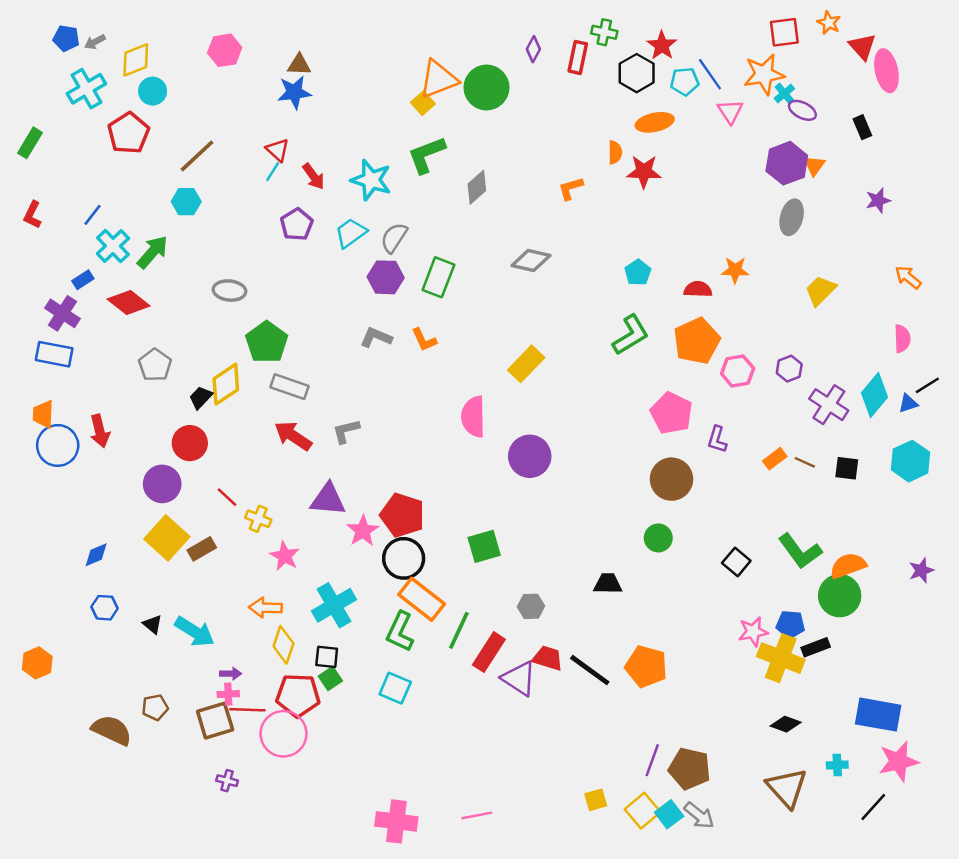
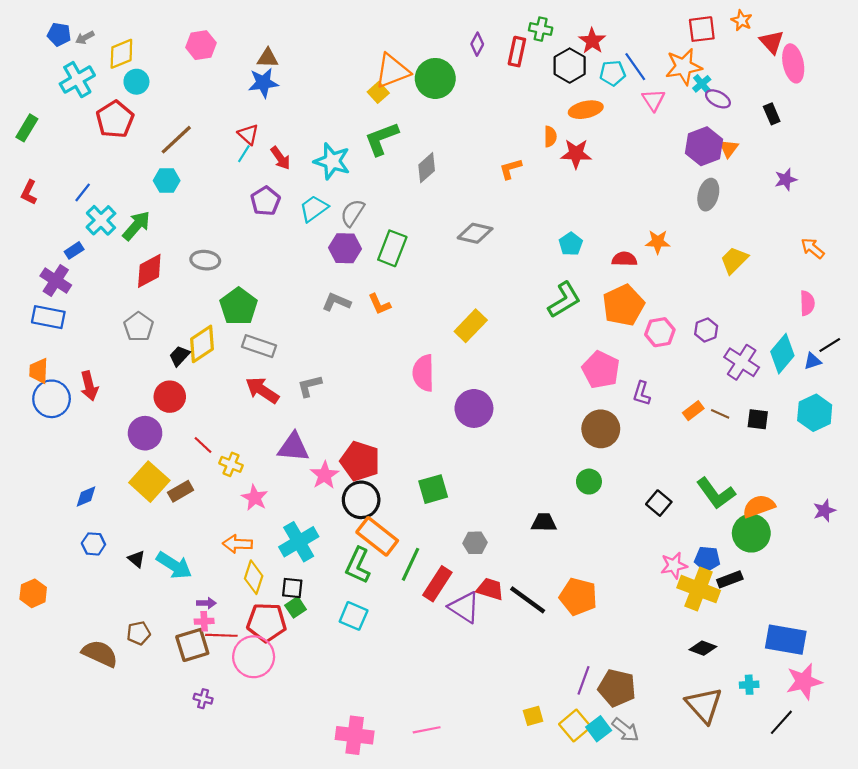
red diamond: (129, 303) -> (149, 271), moved, turned -66

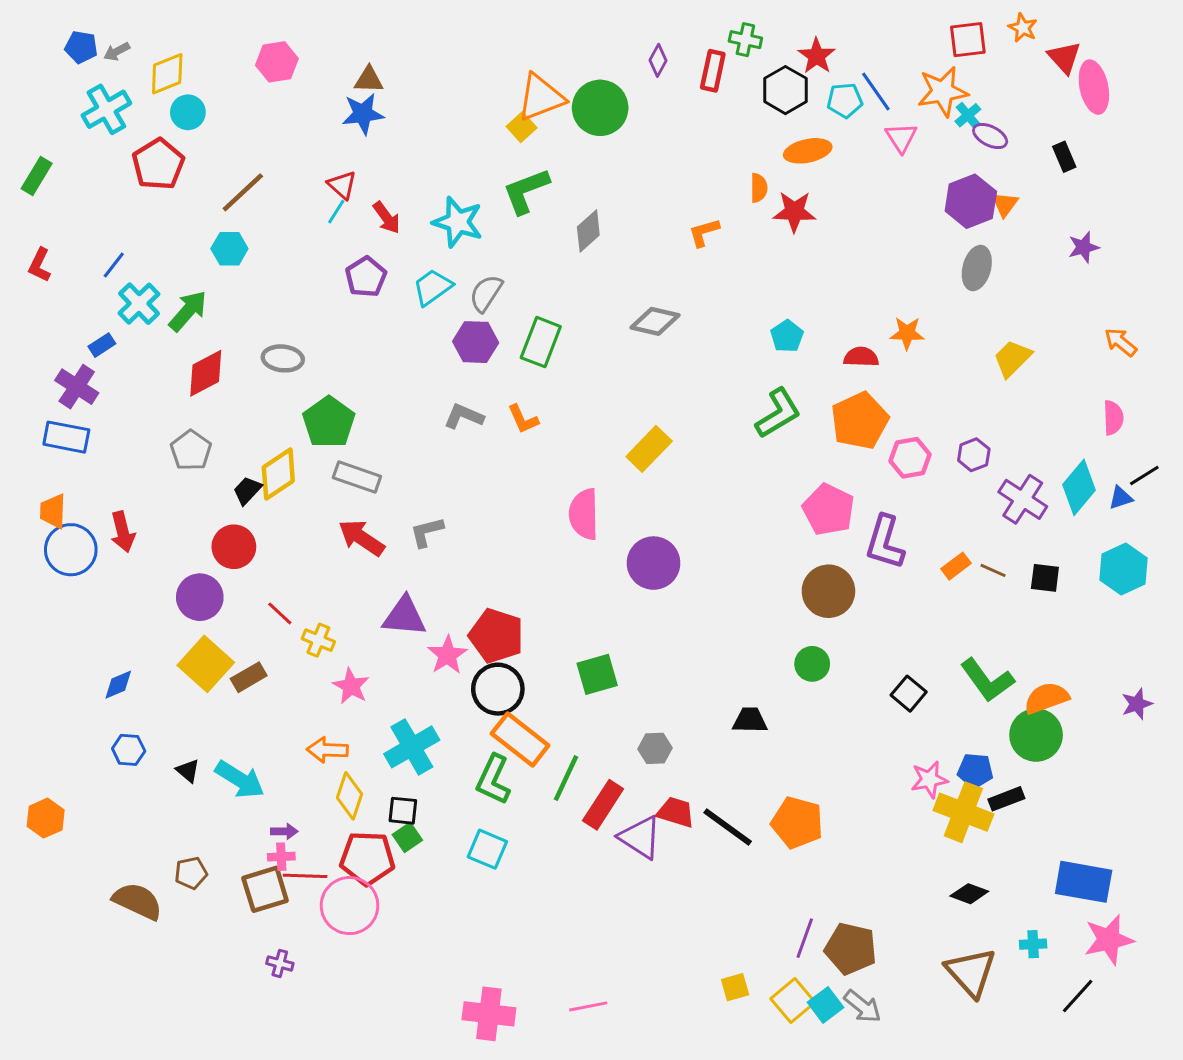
purple L-shape: (642, 393) -> (885, 542), size x1.6

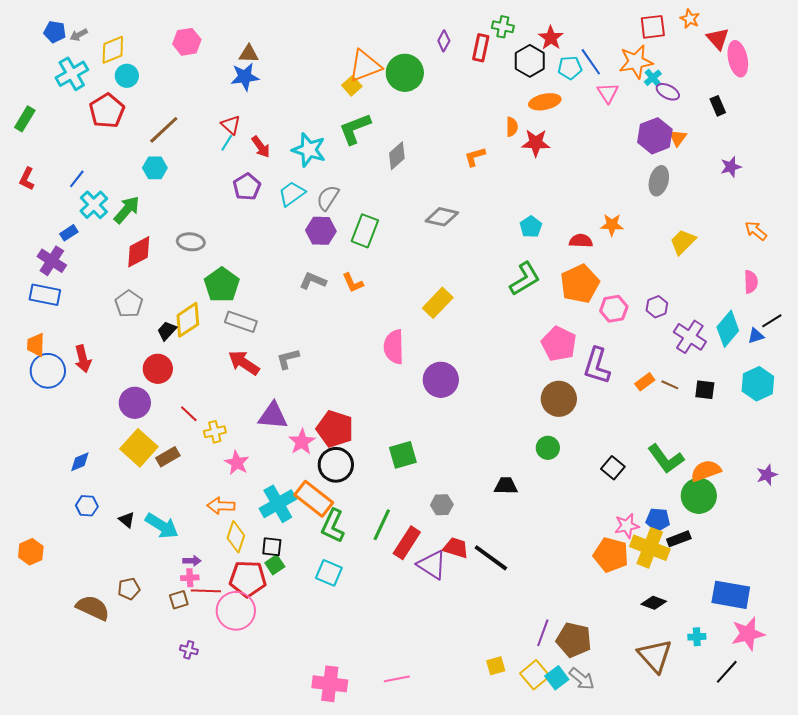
yellow cross: (318, 640) -> (215, 432), turned -35
orange rectangle: (520, 740) -> (314, 499), moved
orange pentagon: (797, 823) -> (611, 555), moved
brown square: (265, 889) -> (179, 600), size x0.6

